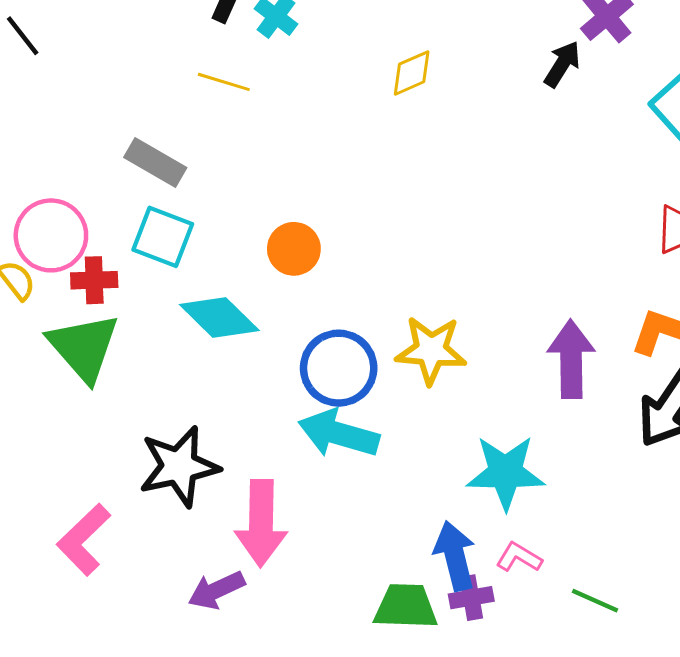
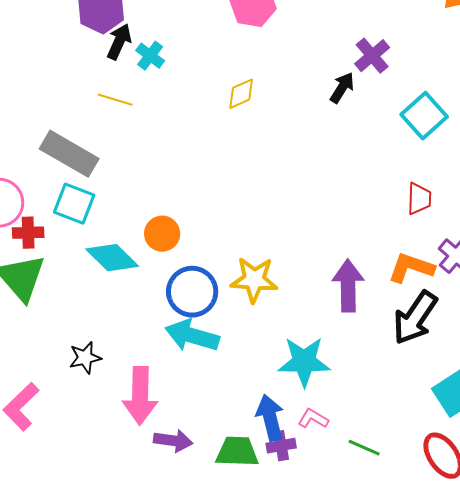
gray rectangle: (155, 162) -> (69, 154), size x1.4
orange circle: (294, 249) -> (162, 234), moved
black star: (179, 466) -> (85, 358), size x0.6
purple arrow: (216, 590) -> (173, 441), moved, turned -147

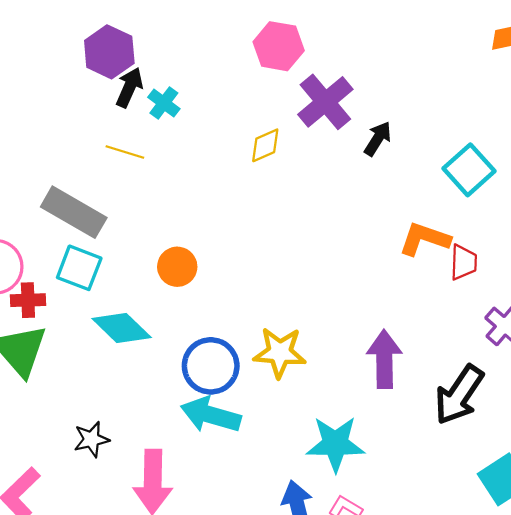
purple cross: (372, 56) -> (325, 102), moved, size x1.4
orange circle: (162, 234) -> (177, 267), moved
orange L-shape: (411, 268) -> (424, 239), moved

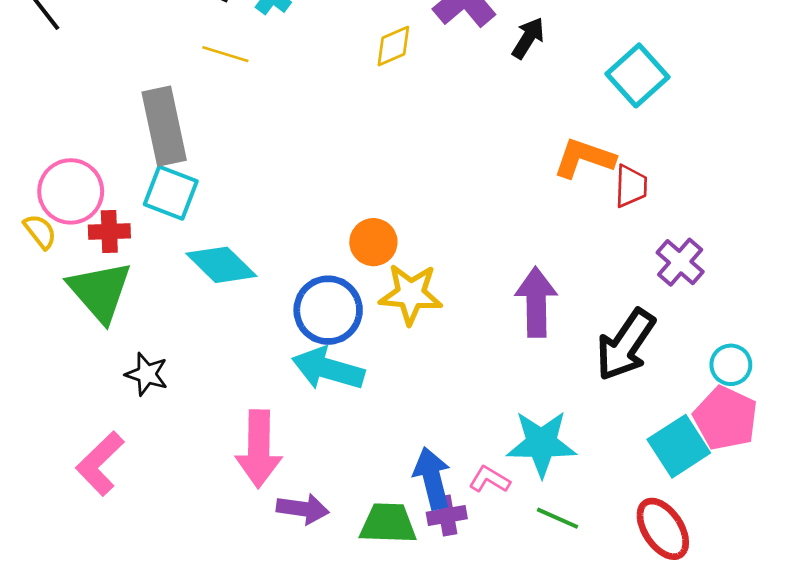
gray rectangle: (74, 212) -> (164, 126), turned 48
orange circle: (177, 267) -> (373, 242), moved
black star: (91, 439) -> (147, 374), moved, turned 30
cyan star: (335, 444) -> (541, 443), moved

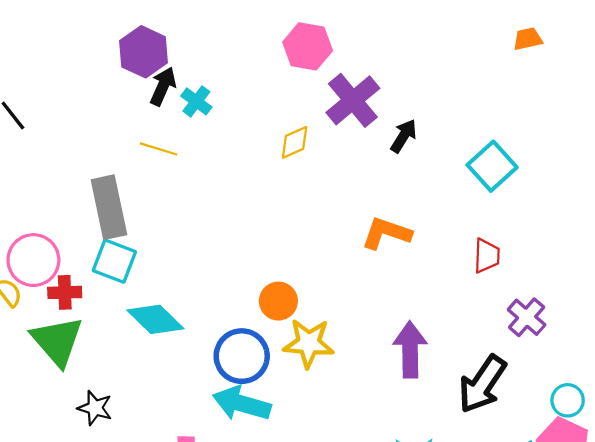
orange L-shape: (584, 158) -> (386, 233), moved

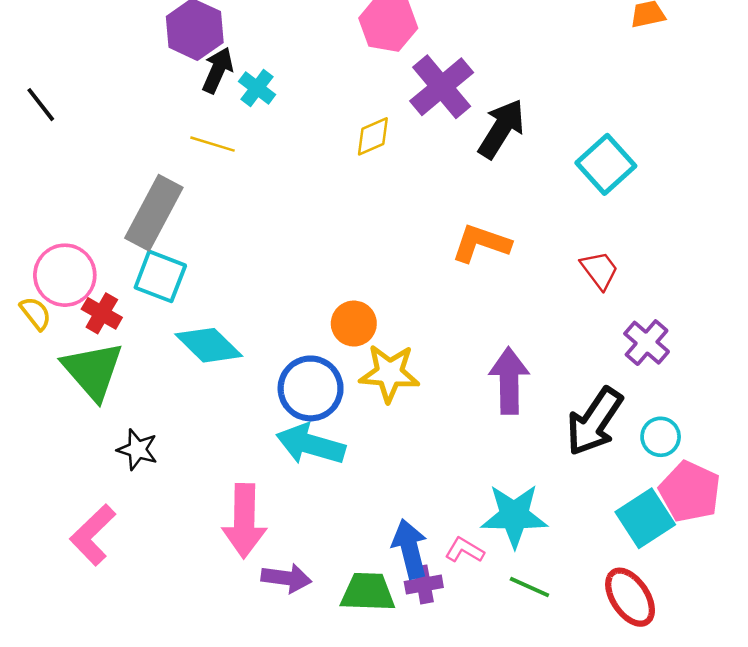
black arrow: (404, 136) -> (501, 129), size x1.5
gray rectangle: (109, 207) -> (154, 213), turned 40
red trapezoid: (487, 256) -> (599, 270), turned -39
red cross: (65, 292) -> (102, 313), turned 32
cyan circle: (568, 400) -> (661, 437), moved

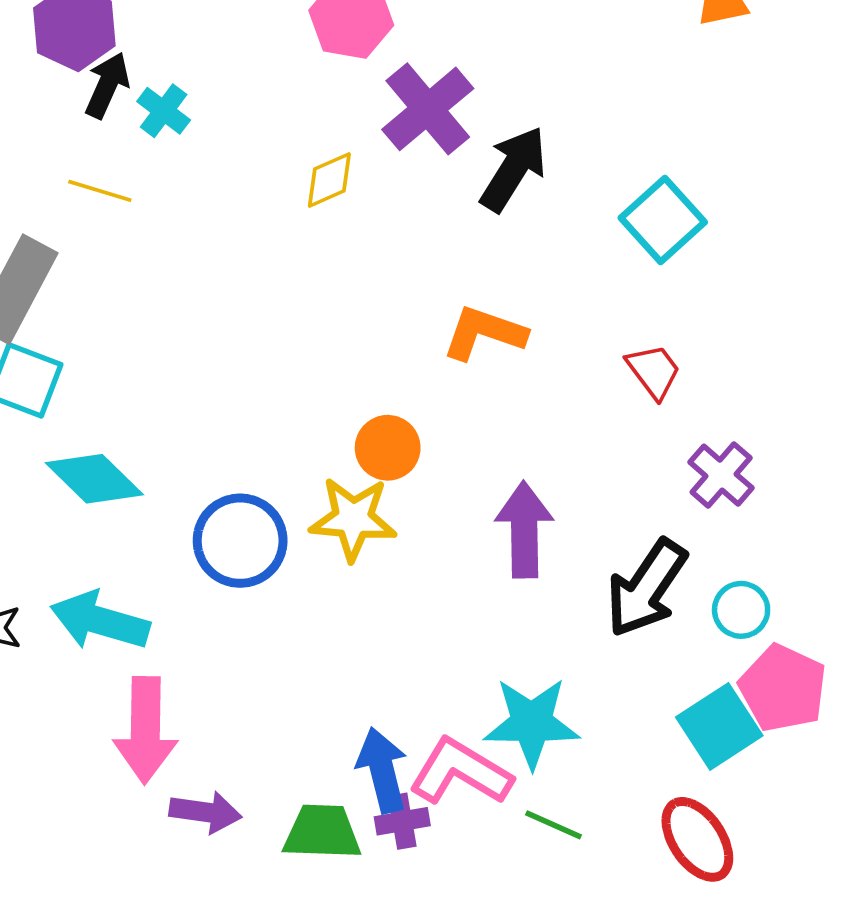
orange circle: (354, 324) -> (388, 448), moved
cyan arrow: (311, 444) -> (100, 621), moved
pink L-shape: (465, 550) -> (461, 772), size x1.8

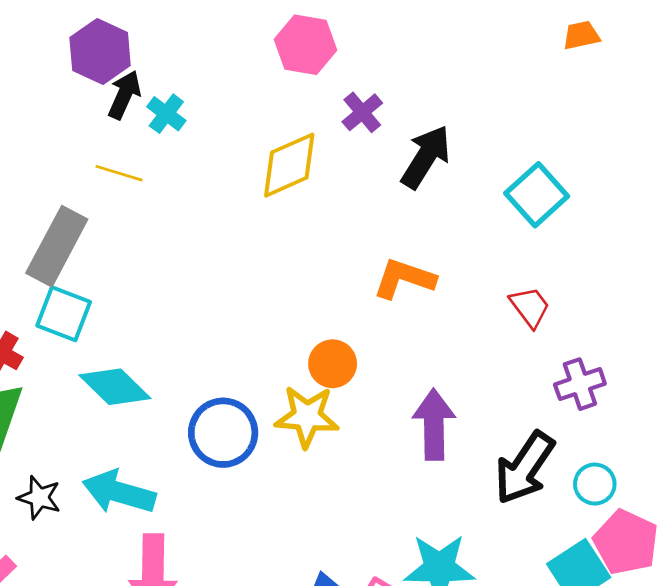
purple cross: (428, 109) -> (362, 112), size x0.6
yellow diamond: (329, 180) -> (289, 165), size x1.6
purple cross: (721, 475) -> (580, 384), turned 30

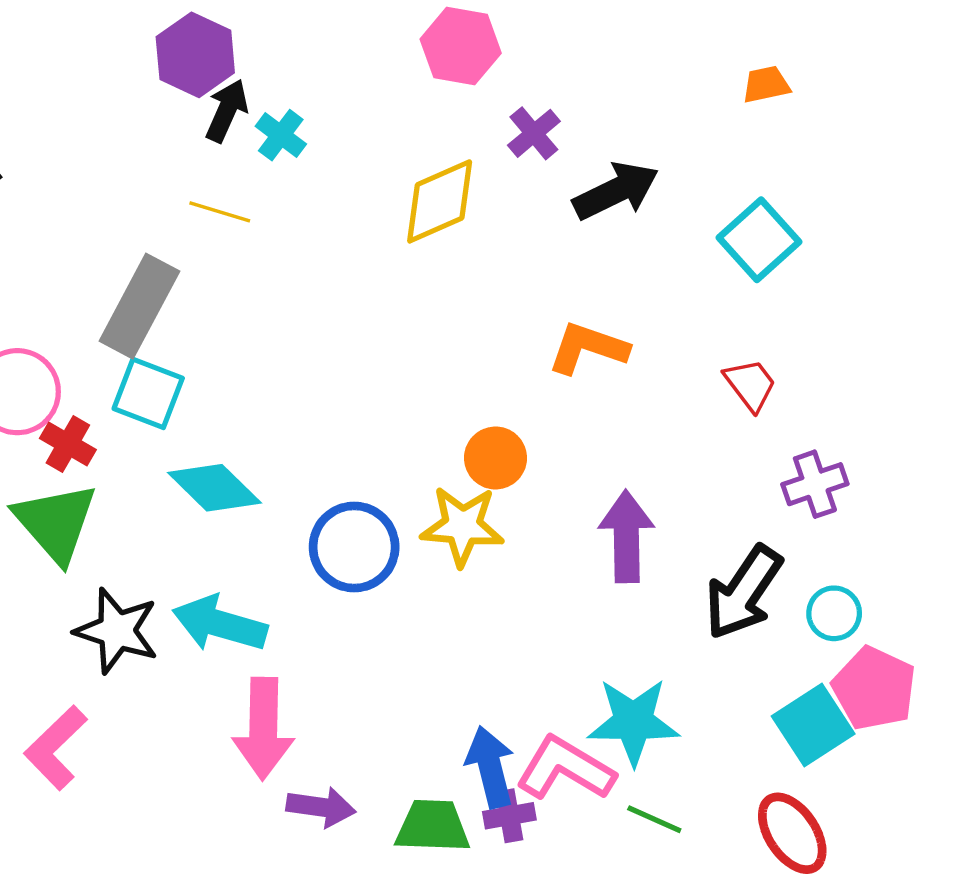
orange trapezoid: (581, 35) -> (766, 84), moved
black arrow: (426, 157) -> (616, 191), turned 32
black star: (39, 498) -> (117, 631), size x1.5

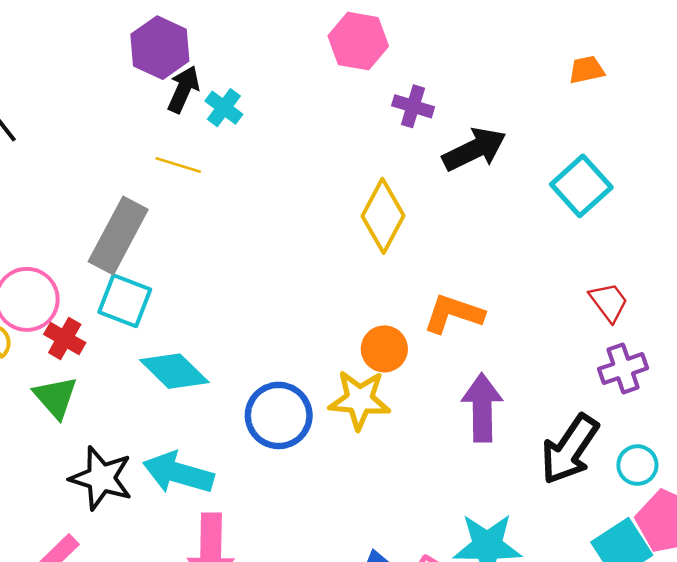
purple cross: (534, 133) -> (413, 106), turned -33
yellow diamond: (440, 201) -> (383, 216), moved, turned -38
orange L-shape: (588, 348) -> (453, 314), moved
red trapezoid: (750, 385) -> (609, 302), moved
green triangle: (56, 523) -> (56, 397), size x0.7

